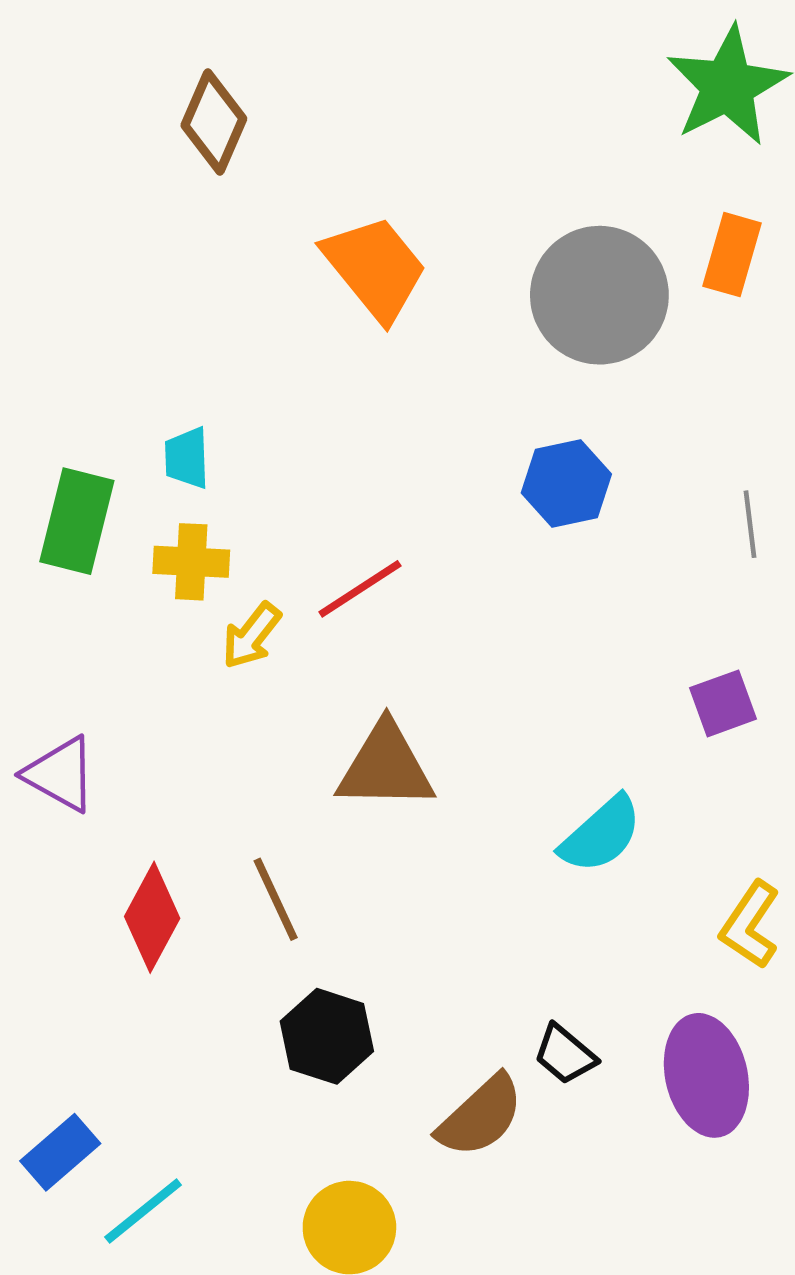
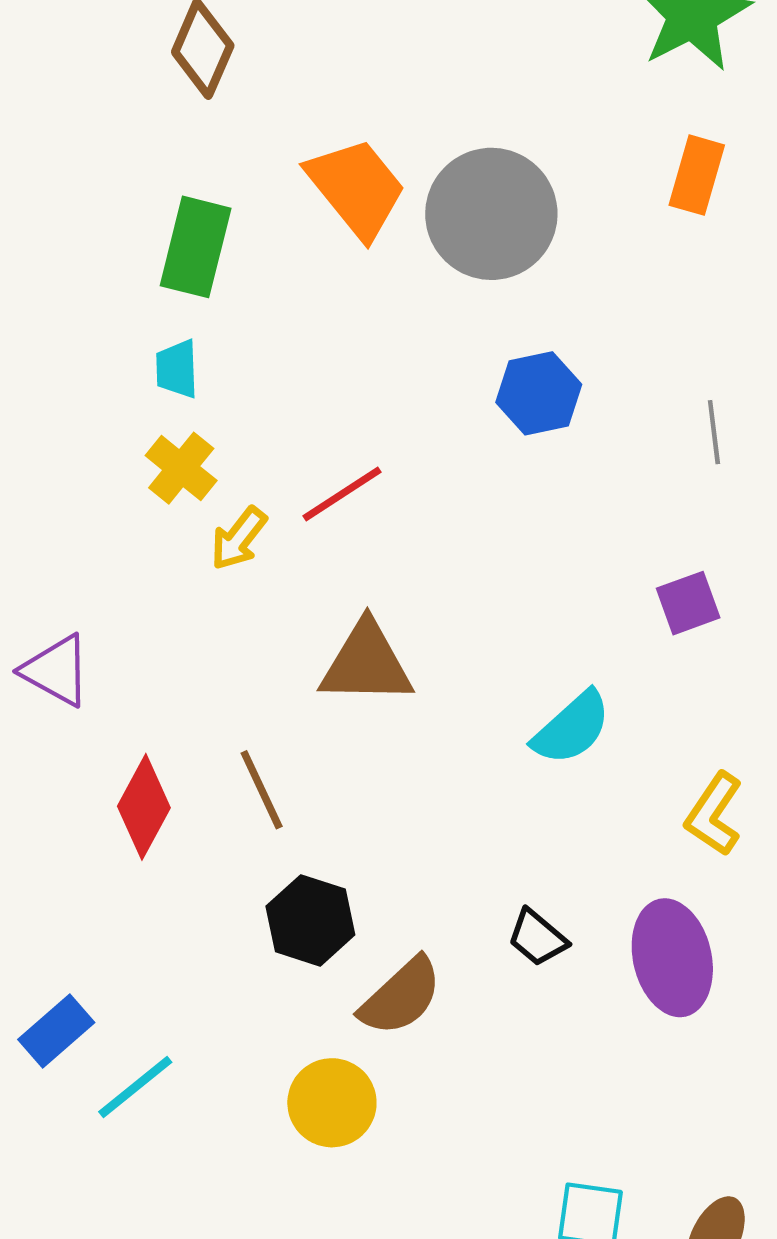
gray circle: (599, 295) -> (491, 214), moved
green rectangle: (77, 521) -> (196, 247), moved
yellow cross: (191, 562) -> (181, 468), turned 36
brown semicircle: (480, 1116) -> (401, 997), moved

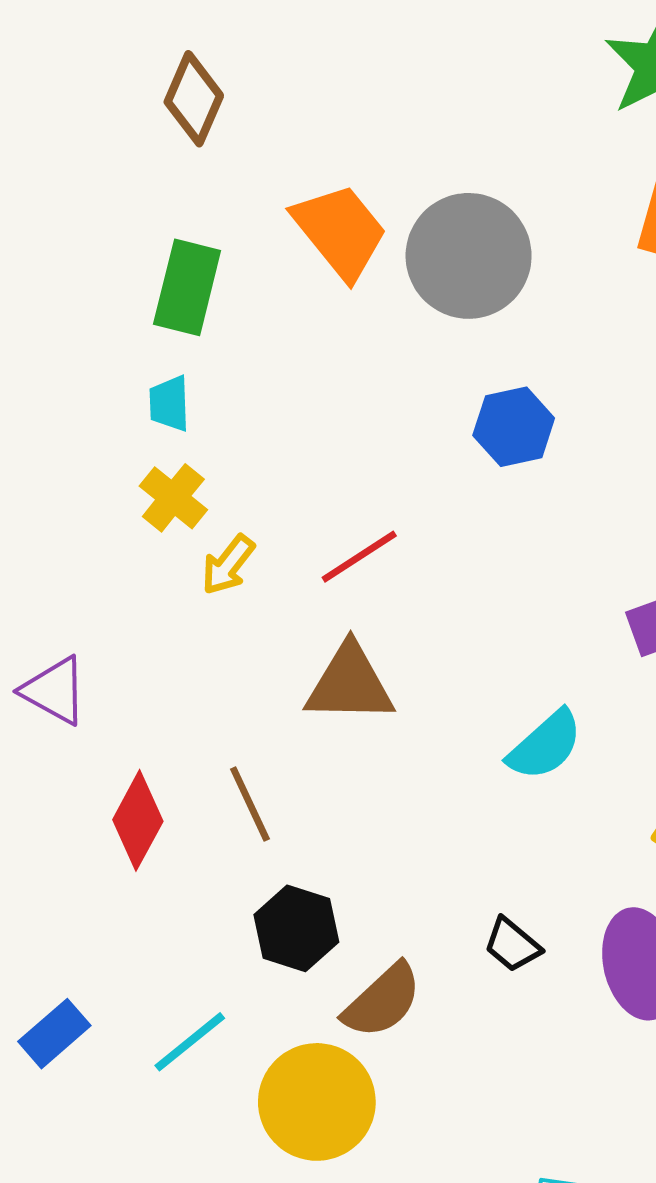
red line: (342, 494) -> (359, 557), moved
cyan line: (135, 1087) -> (190, 1042), moved
yellow circle: (332, 1103) -> (317, 1102), size x1.4

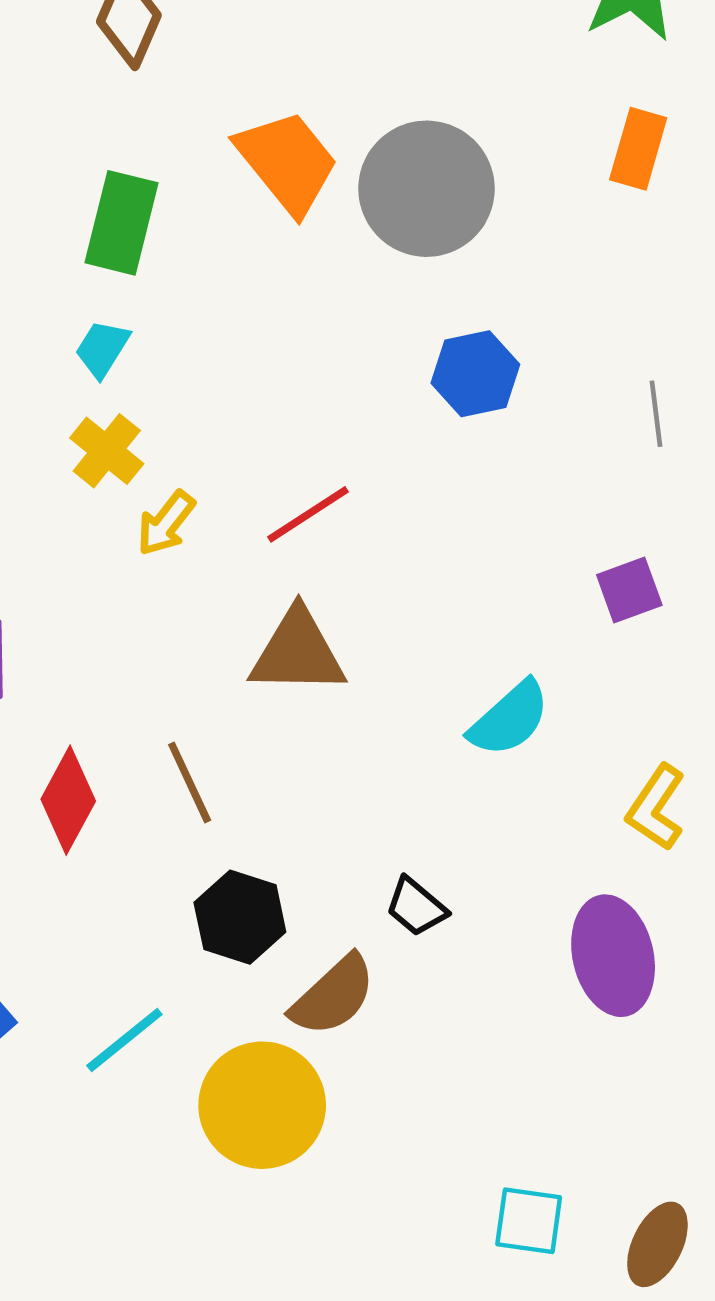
cyan trapezoid: (169, 404) -> (102, 349), turned 34
black trapezoid: (512, 945) -> (416, 907), moved

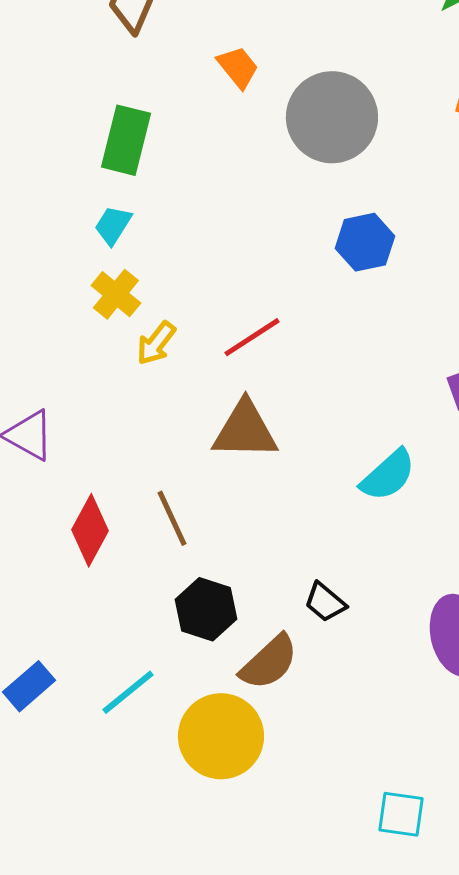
orange trapezoid: (287, 162) -> (238, 67), moved, size x0.6

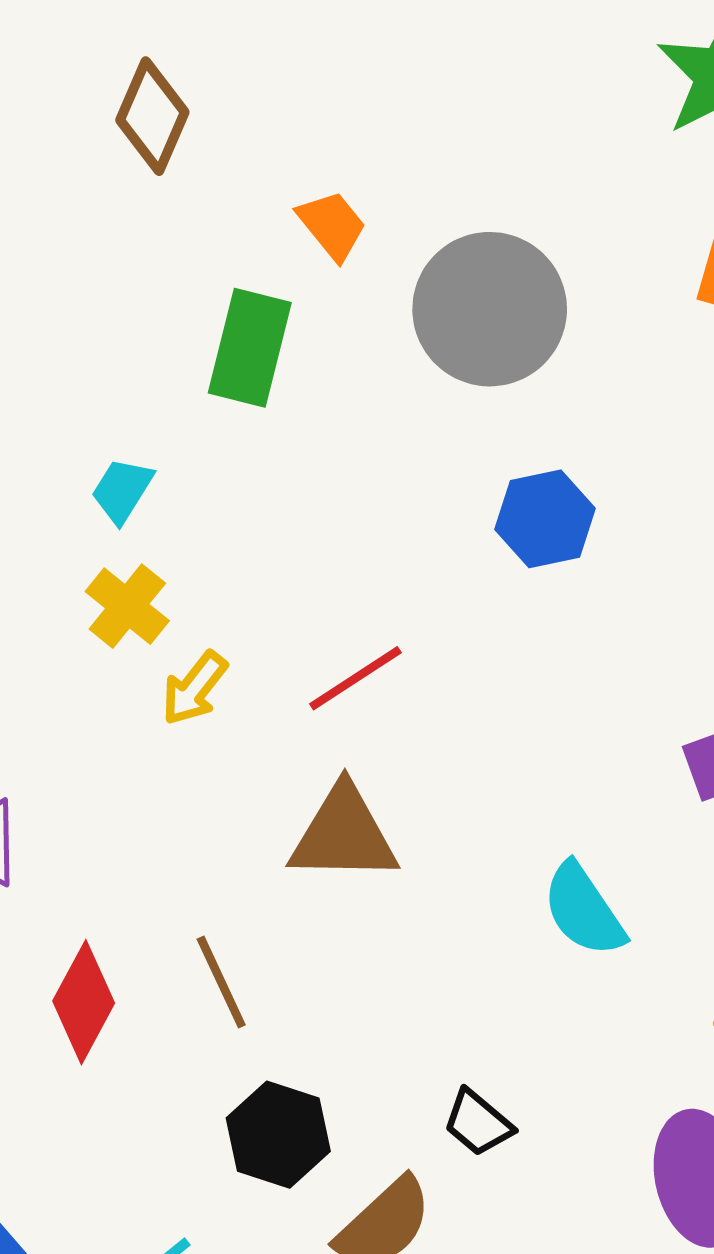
green rectangle: (126, 140) -> (250, 348), moved
cyan semicircle: (388, 475) -> (584, 910), turned 98

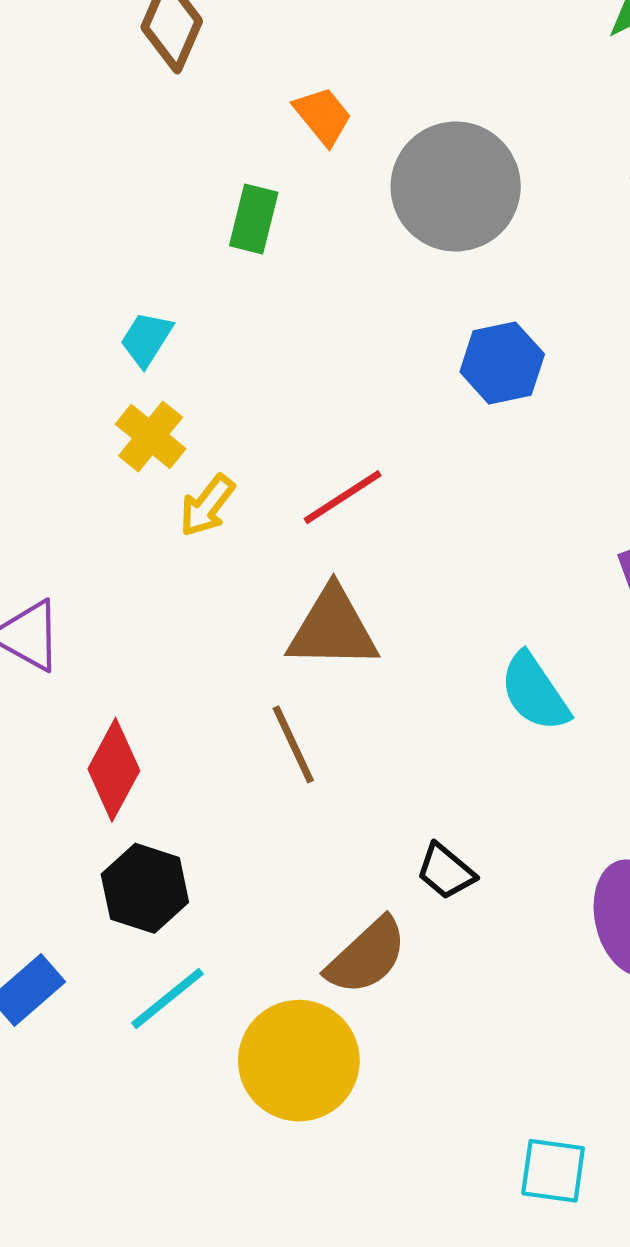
green rectangle: (250, 348) -> (254, 219), size x0.7
brown line: (221, 982) -> (293, 744), moved
black hexagon: (278, 1135) -> (145, 888), moved

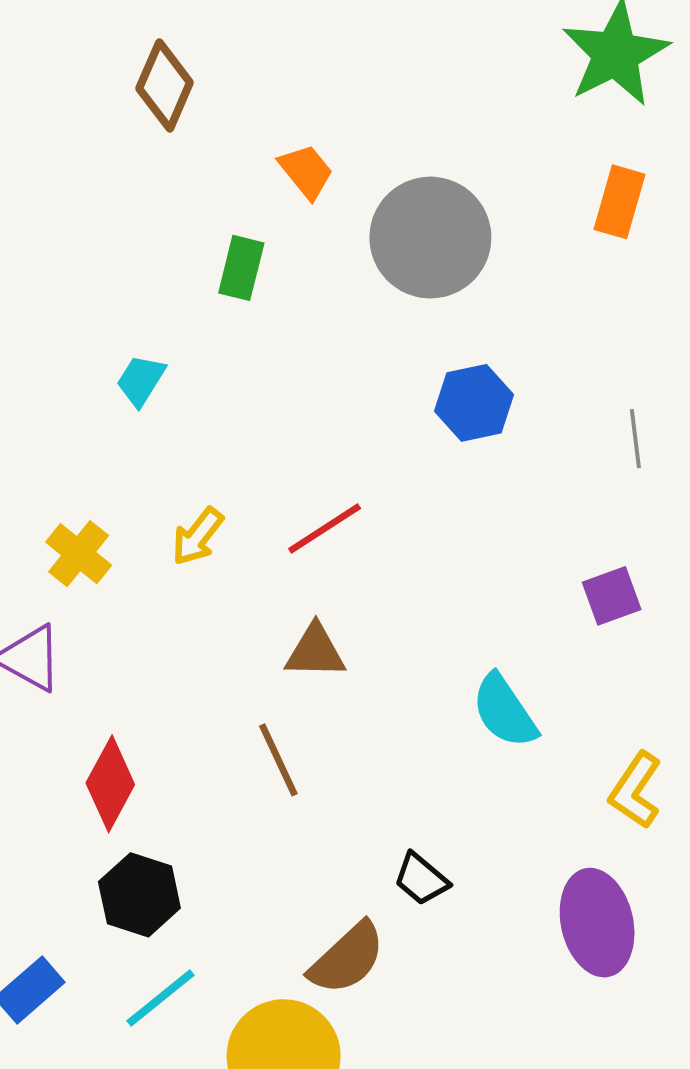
yellow cross: (151, 436) -> (79, 554), moved
brown triangle: (333, 628) -> (315, 651), size x0.7

